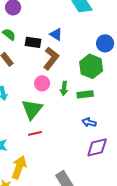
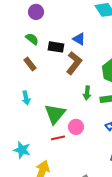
pink circle: (42, 83) -> (76, 127), moved

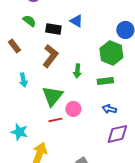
brown L-shape: (74, 63) -> (50, 56), moved
brown rectangle: (30, 64) -> (14, 46), moved
green arrow: (87, 93) -> (77, 71), moved

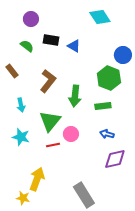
black rectangle: (53, 29) -> (51, 40), moved
green arrow: (77, 71) -> (75, 96), size x1.5
cyan star: (19, 132) -> (21, 137), moved

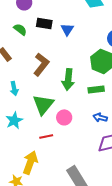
blue triangle: (74, 46) -> (67, 29), turned 32
cyan star: (21, 137) -> (14, 120), turned 30
red line: (53, 145) -> (46, 136), moved

